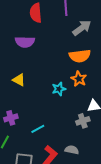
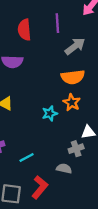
gray semicircle: (72, 150) -> (64, 168), moved

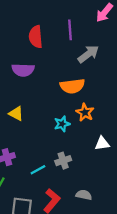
orange semicircle: (73, 77) -> (72, 86), moved
gray cross: (76, 149) -> (63, 161), moved
gray semicircle: (64, 168) -> (84, 195), moved

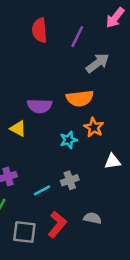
purple line: (70, 30) -> (77, 37), turned 30
red semicircle: (36, 37) -> (40, 30), moved
purple semicircle: (23, 70) -> (40, 106), moved

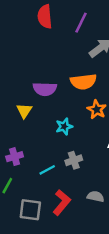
yellow triangle: (18, 129) -> (24, 111), turned 35
cyan star: (69, 140) -> (64, 126), moved

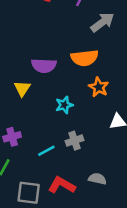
red L-shape: (62, 202) -> (62, 185), turned -100

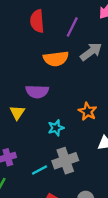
orange semicircle: (85, 58) -> (56, 59), moved
gray cross: (74, 141) -> (65, 161), size x1.5

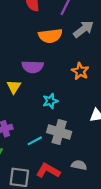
orange star: (88, 111) -> (80, 71), moved
gray cross: (65, 161) -> (59, 132), turned 35

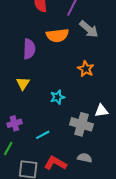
gray arrow: (83, 29) -> (89, 29), turned 78
purple semicircle: (33, 67) -> (29, 49), moved, turned -90
gray cross: (59, 132) -> (82, 124), moved

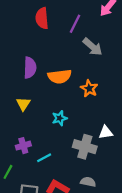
orange semicircle: (57, 35) -> (60, 76), moved
purple cross: (14, 123) -> (23, 146), moved

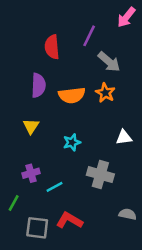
red semicircle: (42, 18) -> (52, 47), moved
orange star: (89, 89) -> (105, 93), moved
white triangle: (106, 132) -> (124, 137), moved
gray semicircle: (88, 182) -> (128, 214), moved

